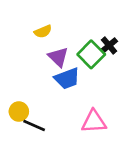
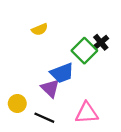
purple triangle: (58, 57) -> (50, 88), moved
black line: (34, 125) -> (44, 118), moved

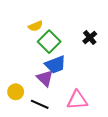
green square: (84, 51) -> (49, 42), moved

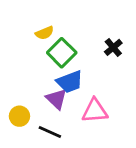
pink triangle: (77, 100) -> (95, 111), moved

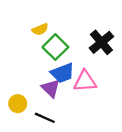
black cross: (113, 47) -> (101, 42), size x1.5
pink triangle: (95, 111) -> (85, 81), moved

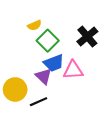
yellow circle: (18, 104) -> (15, 89), size x1.5
black line: (45, 118) -> (39, 102), turned -48

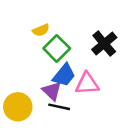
blue trapezoid: (54, 63) -> (64, 75), turned -30
black line: (39, 102) -> (59, 107), moved, turned 36

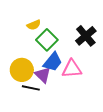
yellow circle: (18, 107) -> (22, 70), moved
black line: (59, 107) -> (31, 88), moved

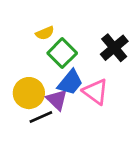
pink triangle: (72, 69) -> (96, 92), turned 40
black line: (31, 88) -> (41, 117), turned -36

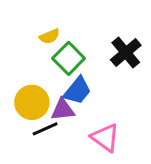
pink triangle: (96, 92) -> (105, 138), moved
purple triangle: (57, 100) -> (63, 110), turned -50

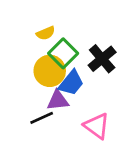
black cross: (126, 53) -> (102, 59), moved
yellow circle: (32, 102) -> (50, 71), moved

